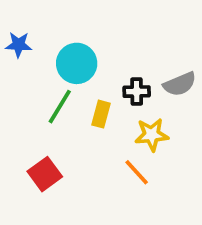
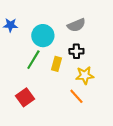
gray semicircle: (180, 84) -> (76, 25), moved

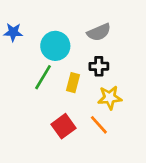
red square: (25, 97) -> (63, 126), moved

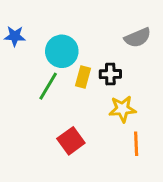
gray semicircle: (99, 32) -> (138, 38), moved
yellow rectangle: (73, 83) -> (83, 77), moved
orange line: (99, 125) -> (136, 144), moved, turned 40

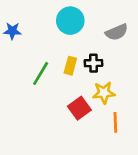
cyan circle: (62, 51) -> (70, 21), moved
red square: (71, 141) -> (79, 108), moved

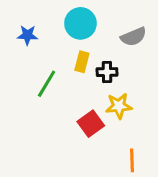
blue star: (12, 31) -> (27, 35), moved
yellow rectangle: (70, 66) -> (82, 62), moved
orange line: (115, 122) -> (132, 160), moved

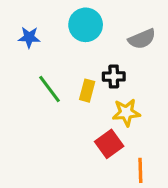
yellow rectangle: (82, 62) -> (87, 91), moved
green line: (47, 84) -> (50, 89), turned -68
red square: (91, 124) -> (109, 144), moved

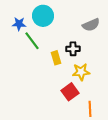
cyan circle: (86, 25) -> (43, 16), moved
green line: (50, 89) -> (32, 41), moved
yellow rectangle: (87, 91) -> (56, 58), turned -32

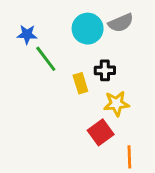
cyan circle: (43, 16) -> (88, 29), moved
gray semicircle: (91, 25) -> (121, 23), moved

